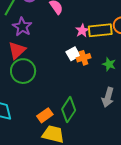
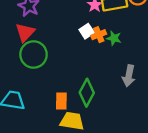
green star: (109, 64) -> (114, 38), moved
orange rectangle: (45, 115) -> (61, 101), turned -49

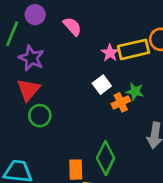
orange cross: (99, 35) -> (121, 102), moved
green circle: (34, 54) -> (40, 116), size x0.7

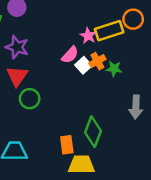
pink semicircle: (72, 26) -> (70, 55), moved, turned 90
orange cross: (121, 102) -> (97, 61), moved

